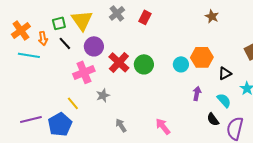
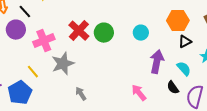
purple circle: (94, 46) -> (16, 30), moved
orange hexagon: (202, 57) -> (178, 21), moved
purple arrow: (197, 93) -> (157, 62), size x1.6
gray star: (103, 95) -> (63, 64), size x1.6
pink arrow: (163, 126) -> (139, 93), moved

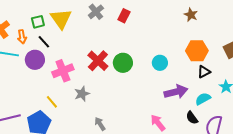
purple arrow: (157, 62) -> (176, 92), turned 65
gray star: (63, 64) -> (82, 94), size x0.7
cyan semicircle: (184, 69) -> (203, 99), turned -77

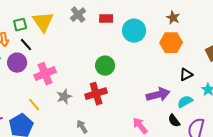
red rectangle: (124, 16) -> (106, 19), turned 64
orange hexagon: (197, 51) -> (171, 43), moved
red cross: (98, 61) -> (96, 94), moved, turned 30
cyan circle: (160, 63) -> (134, 31), moved, size x1.5

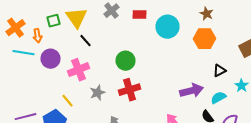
black line: (26, 45) -> (86, 41), moved
green circle: (105, 66) -> (126, 61), moved

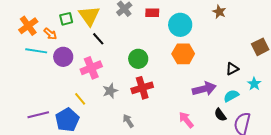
orange arrow: (38, 36) -> (50, 34), turned -40
orange hexagon: (204, 39) -> (183, 54), moved

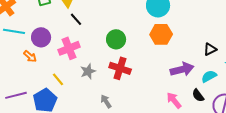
orange arrow: (50, 34) -> (30, 56), moved
red cross: (142, 88) -> (120, 68), turned 35
pink arrow: (186, 120) -> (174, 100), moved

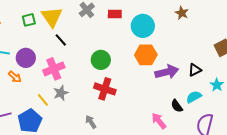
purple arrow: (182, 69) -> (167, 72), moved
gray star: (88, 71) -> (61, 93), moved
black semicircle: (198, 95) -> (177, 106), moved

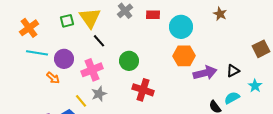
green circle: (101, 60) -> (129, 61), moved

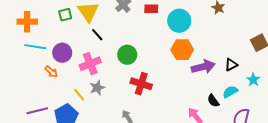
orange cross: (29, 28) -> (27, 22), turned 36

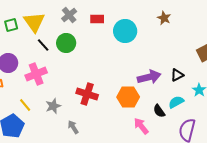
orange hexagon: (182, 50) -> (128, 97), moved
green circle: (127, 55) -> (66, 43), moved
gray star: (97, 88) -> (53, 106), moved

